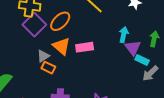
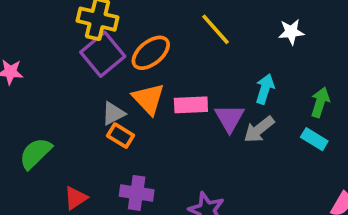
purple triangle: (133, 48) -> (230, 118), moved
cyan rectangle: (142, 60) -> (314, 139), moved
gray arrow: (150, 73) -> (259, 129), moved

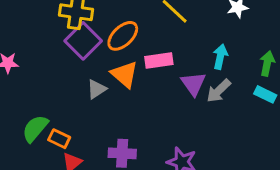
pink rectangle: (191, 105) -> (159, 61), moved
orange rectangle: (120, 136) -> (59, 139), moved

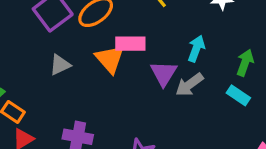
orange triangle: (125, 74) -> (110, 59), moved

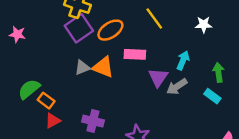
orange triangle: (110, 59) -> (103, 67), moved, turned -30
green arrow: (245, 63) -> (218, 72), turned -30

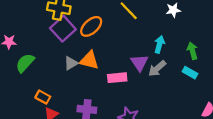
pink rectangle: (135, 54) -> (117, 78), moved
green semicircle: (29, 89) -> (25, 63), moved

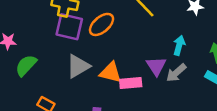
purple square: (63, 29) -> (69, 27), turned -35
orange triangle: (89, 60) -> (111, 73), moved
gray triangle: (71, 63) -> (78, 66), size x1.5

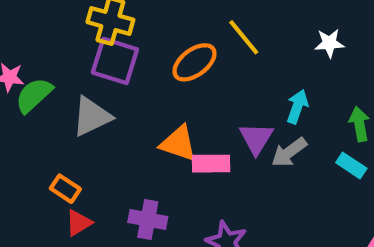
orange ellipse: (101, 24) -> (194, 62), moved
green semicircle: (26, 65) -> (34, 95), moved
gray triangle: (78, 66) -> (92, 117), moved

